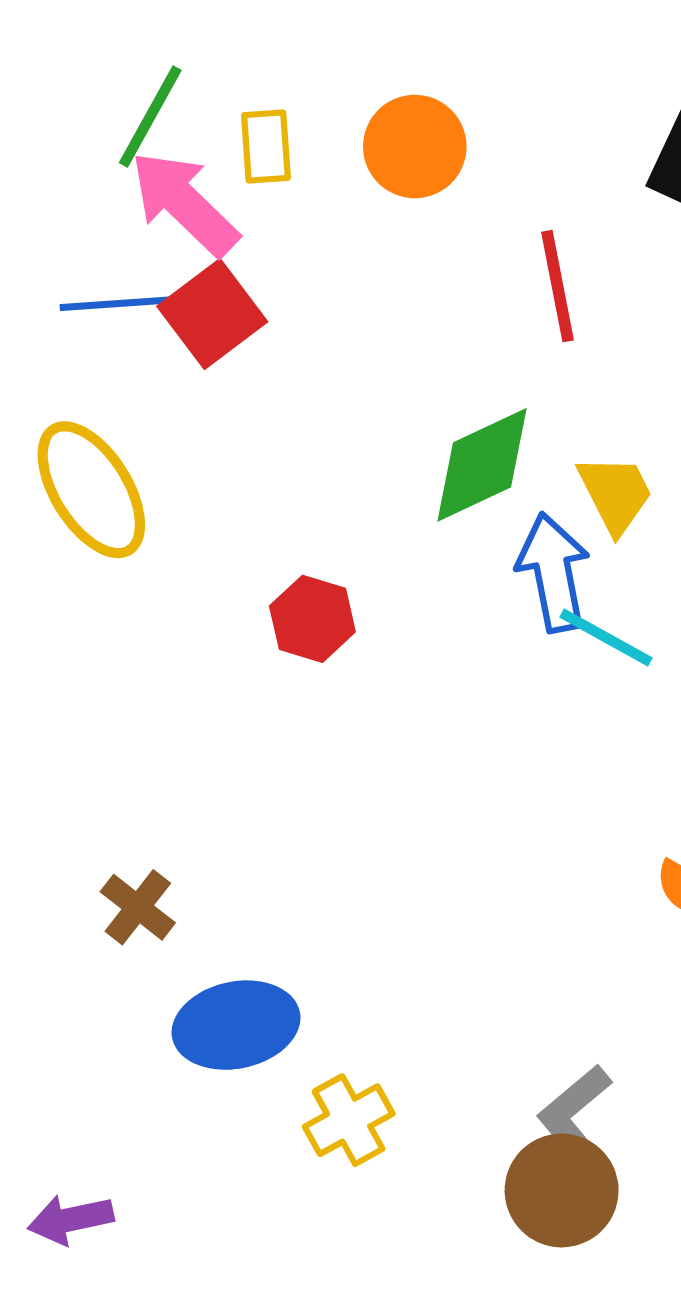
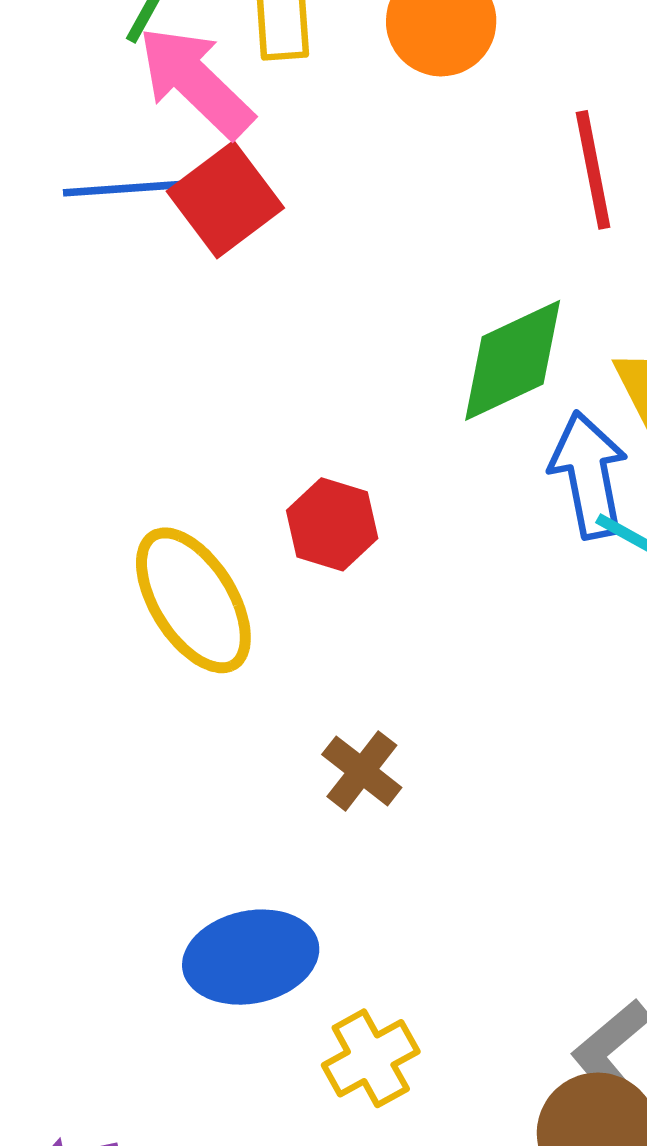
yellow ellipse: (91, 490) -> (193, 600), moved
brown cross: (138, 907) -> (362, 771), moved

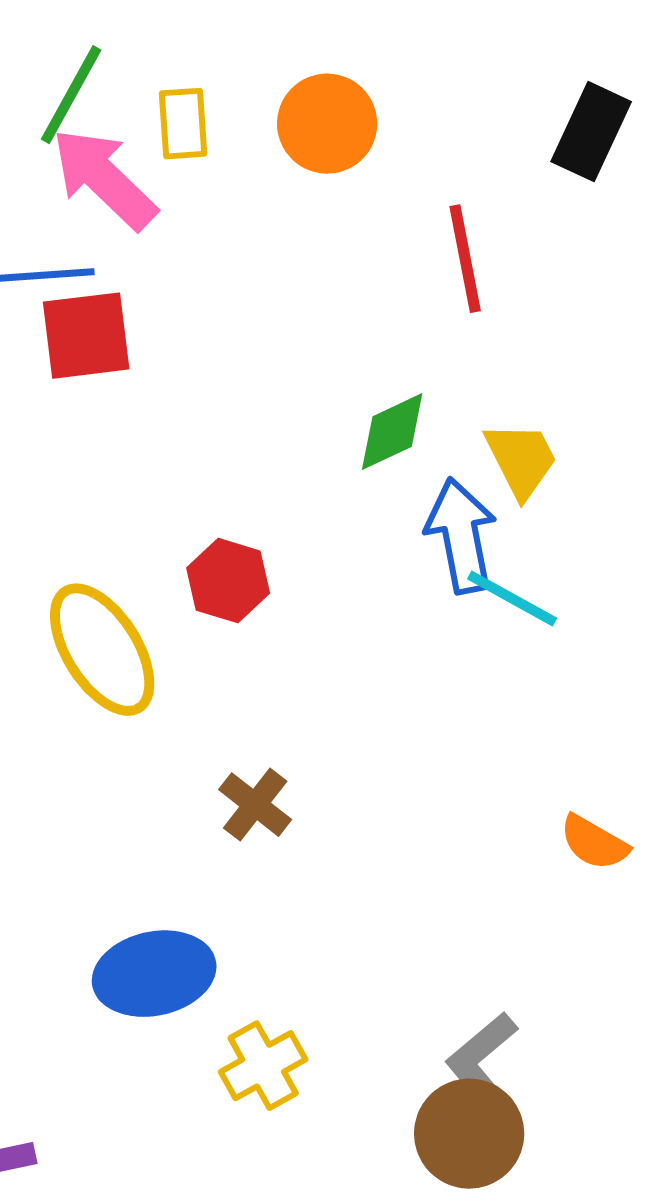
red square: (225, 200) -> (86, 336), moved, turned 30
green diamond: (513, 360) -> (392, 432), size x0.7

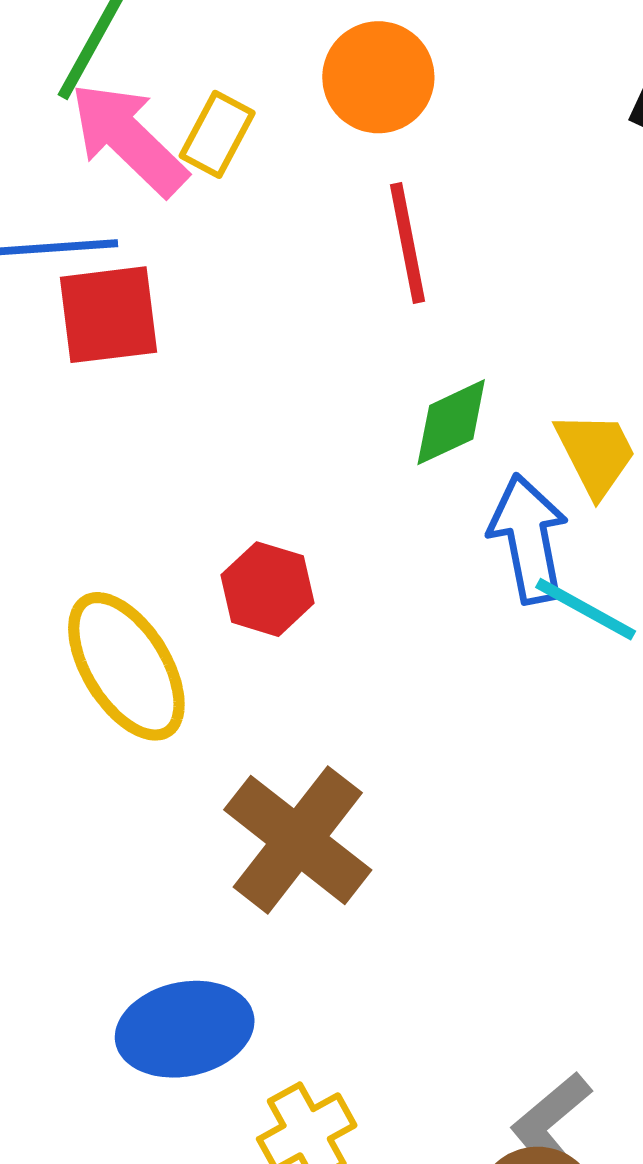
yellow rectangle: (183, 124) -> (217, 134), moved, turned 32
red line: (465, 259) -> (407, 243), moved
brown cross: (255, 805) -> (298, 840), size x1.8

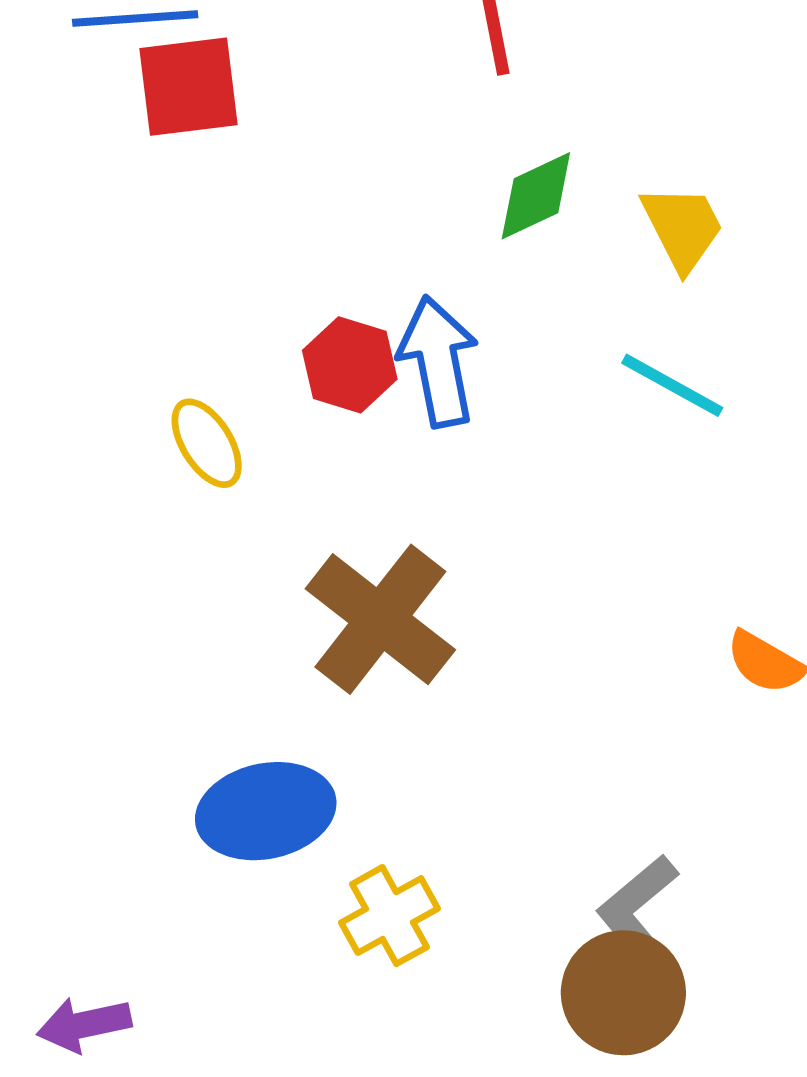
blue arrow: (528, 539) -> (438, 361), moved
yellow ellipse: (126, 666) -> (207, 443), size x0.6

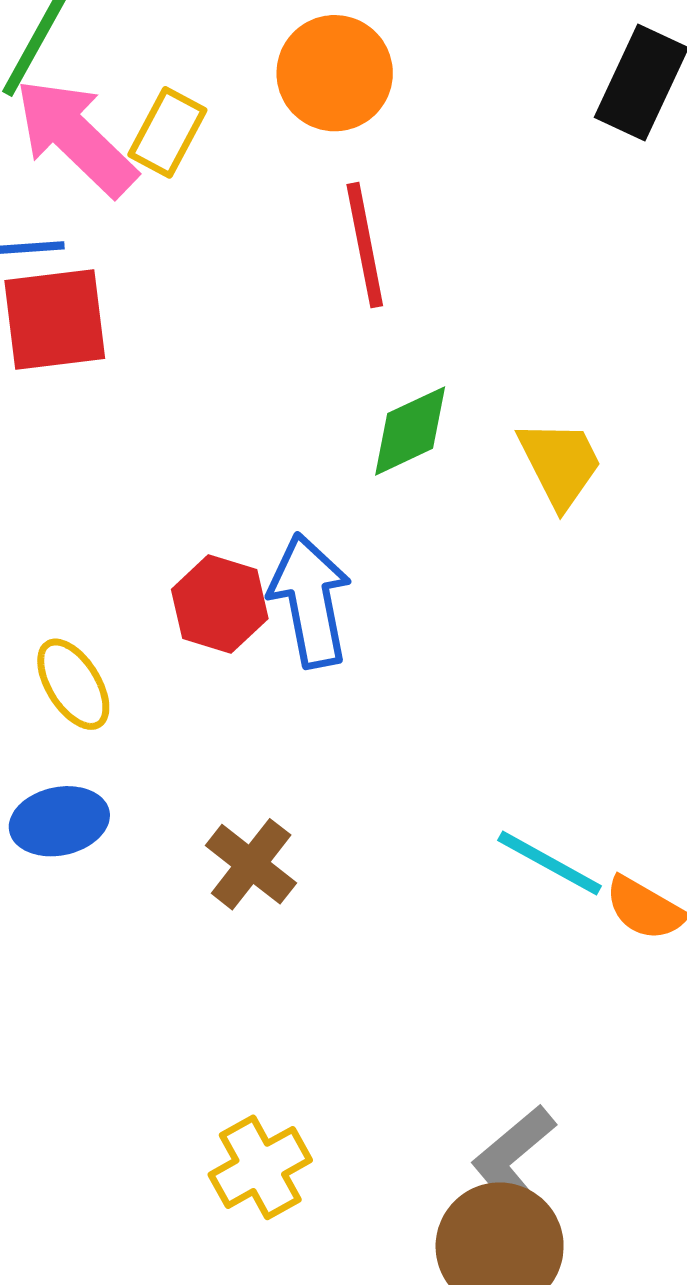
cyan line: (672, 385) -> (550, 863), moved
brown cross: (380, 619) -> (251, 864), size x0.6
blue ellipse: (266, 811) -> (59, 821), moved, size x0.7

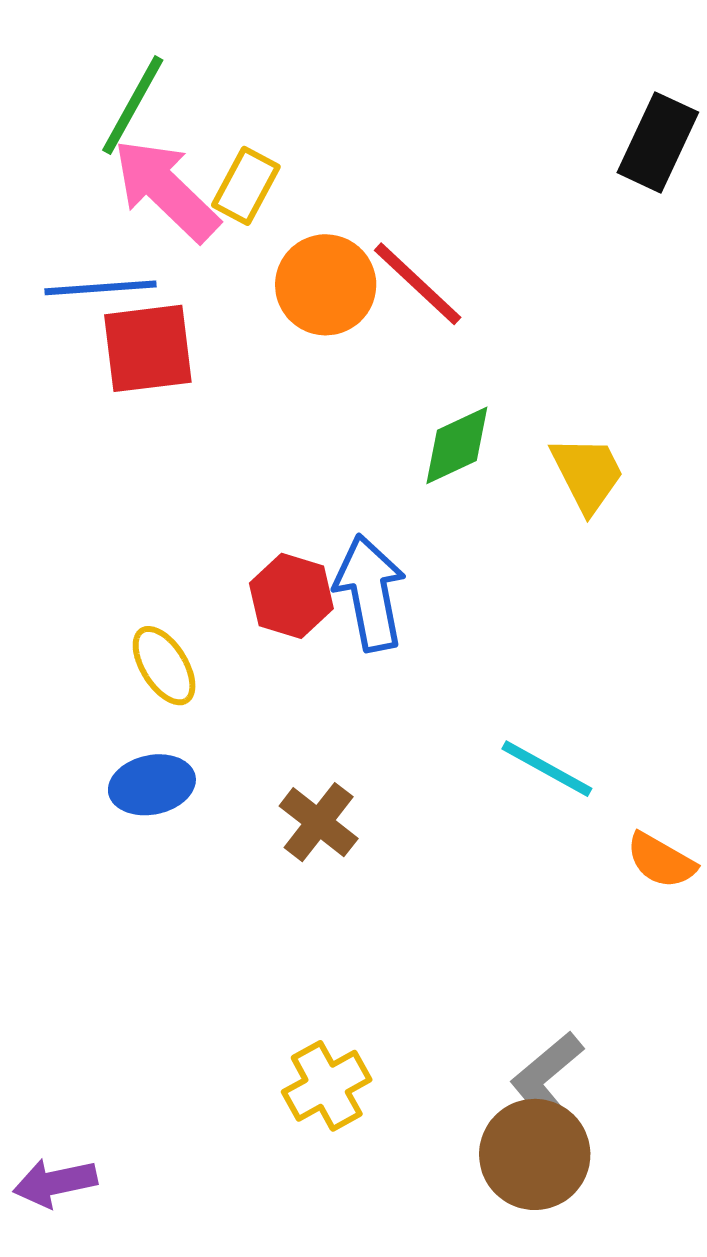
orange circle: (335, 73) -> (326, 285), moved
red line: (365, 245) -> (418, 284), turned -36
cyan line: (550, 863) -> (547, 769), moved

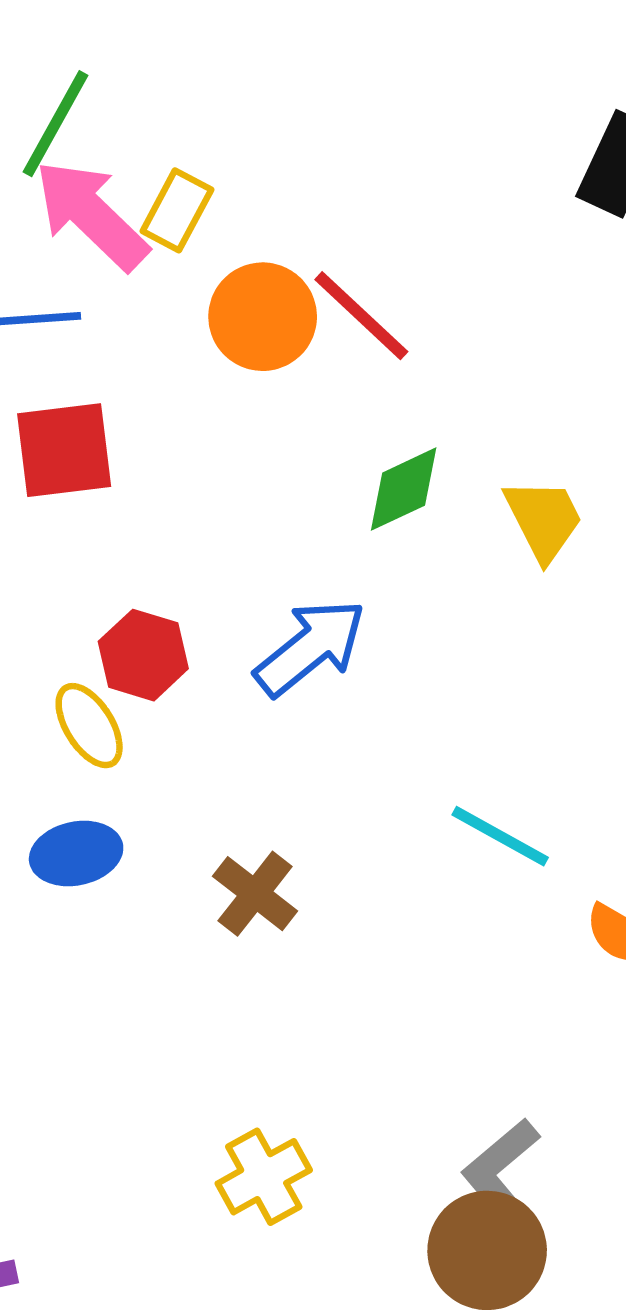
red square: (148, 348) -> (64, 450), moved
blue arrow: (370, 593) -> (310, 647), turned 62
red hexagon: (291, 596) -> (143, 655), moved

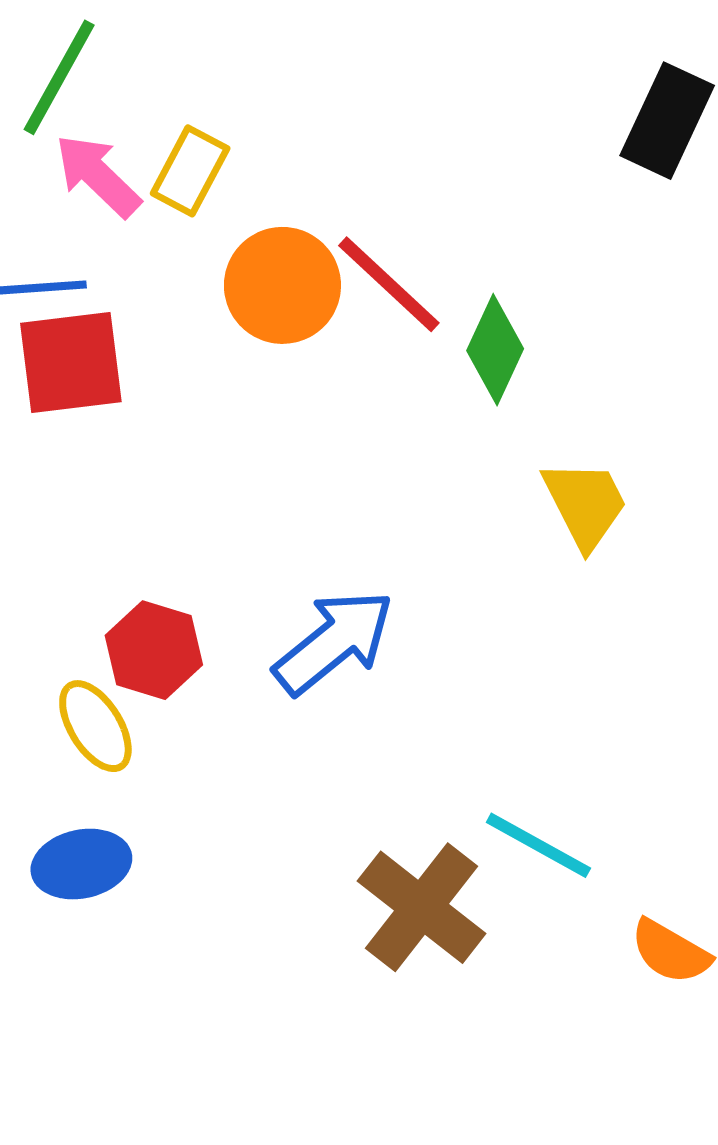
pink arrow: (91, 215) -> (98, 176), size x0.7
red square: (64, 450) -> (71, 363), moved
green diamond: (404, 489) -> (495, 350), moved, turned -40
brown cross: (255, 894) -> (422, 907), moved, size x1.4

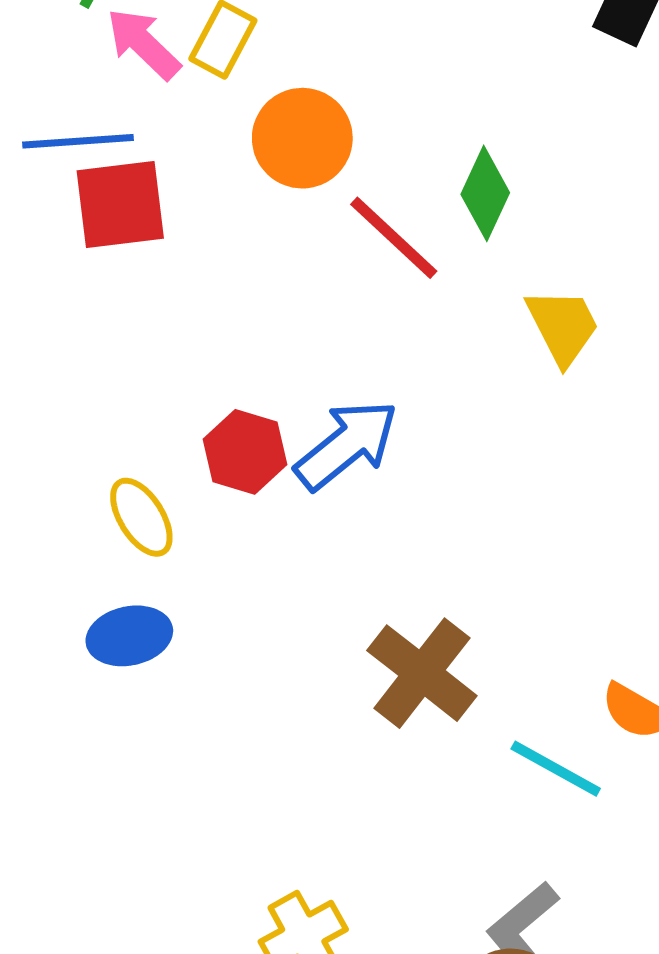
red line: (389, 284) -> (394, 238), moved
red hexagon: (154, 650) -> (245, 452), moved
cyan line: (538, 845) -> (556, 769), moved

